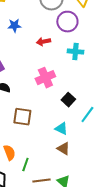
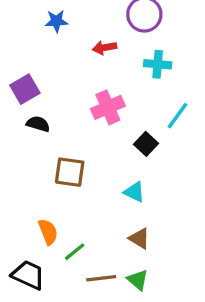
cyan line: (87, 115) -> (178, 116), moved
brown triangle: (63, 149) -> (139, 238), moved
green line: (25, 165) -> (75, 252), turned 32

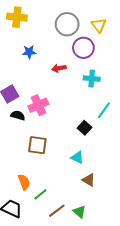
pink cross: (108, 107) -> (38, 105), moved
brown triangle: (139, 238) -> (89, 180), moved
brown line: (101, 278) -> (57, 211), turned -30

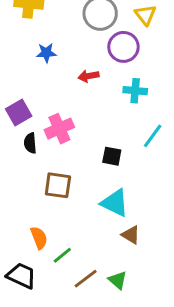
black semicircle: (18, 115) -> (30, 143), turned -112
black square: (84, 128) -> (112, 156), moved, turned -32
cyan triangle: (77, 157) -> (115, 203), size x1.5

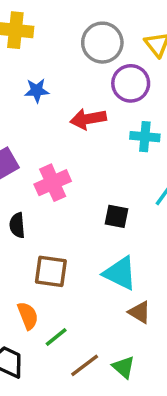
red arrow: (89, 76) -> (88, 119), size x1.4
black semicircle: (30, 143) -> (17, 225), moved
brown square: (58, 185) -> (51, 271), moved

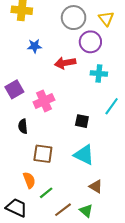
brown triangle: (140, 312) -> (96, 186), moved

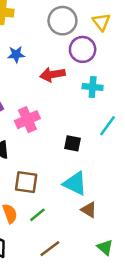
brown triangle: (96, 186) -> (89, 210), moved
green line: (46, 193) -> (37, 215), moved
green triangle: (86, 211) -> (105, 247), moved

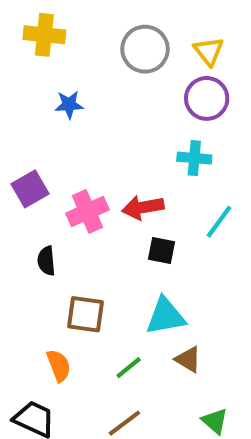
purple circle: (83, 49) -> (207, 98), moved
red arrow: (52, 74) -> (143, 207), moved
cyan triangle: (75, 183) -> (166, 316), turned -36
green line: (37, 215) -> (129, 368), moved

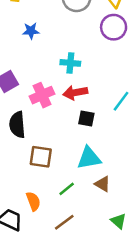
cyan cross: (194, 158) -> (70, 63), moved
black semicircle: (46, 261) -> (17, 125), size x1.5
orange semicircle: (59, 366) -> (33, 201), moved

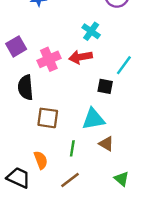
cyan cross: (70, 63) -> (91, 31), moved, turned 30
black square: (86, 119) -> (105, 86), moved
green line: (67, 189) -> (72, 148), turned -42

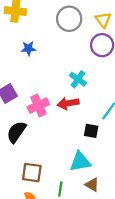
black semicircle: (26, 87) -> (16, 132), turned 40
brown square: (48, 118) -> (32, 173), moved

